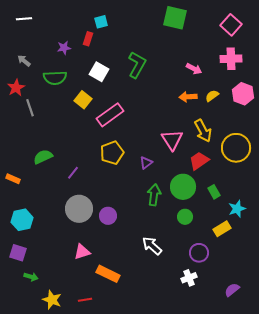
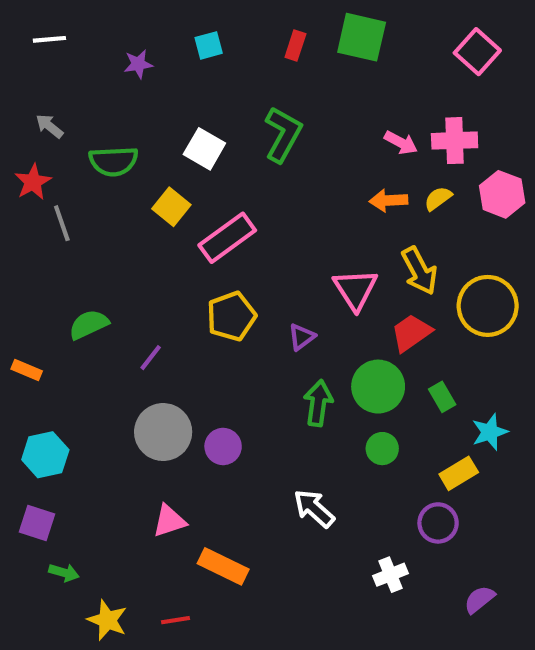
red rectangle: (88, 39) -> (295, 45), moved
purple star: (64, 48) -> (138, 64), moved
pink cross: (231, 59) -> (455, 141), moved
purple circle: (199, 253) -> (438, 523), moved

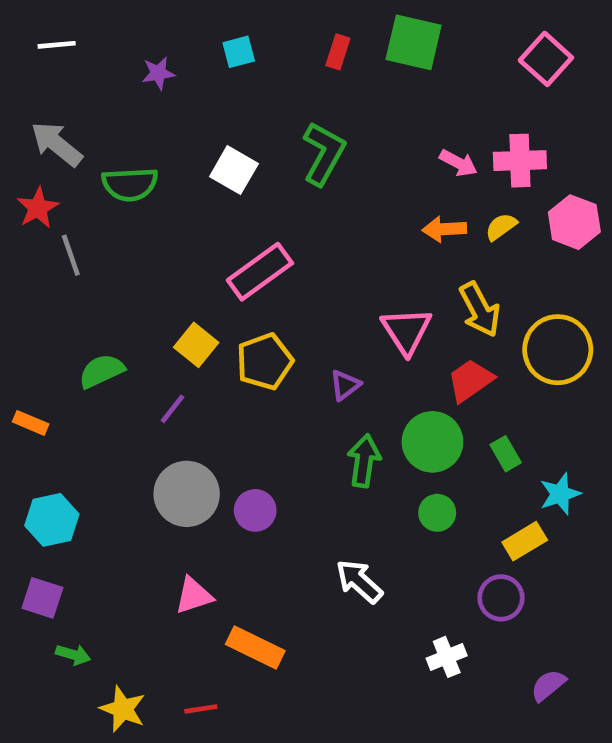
gray arrow: (49, 126) -> (57, 144), size x1.6
yellow square: (171, 207) -> (196, 345), moved

